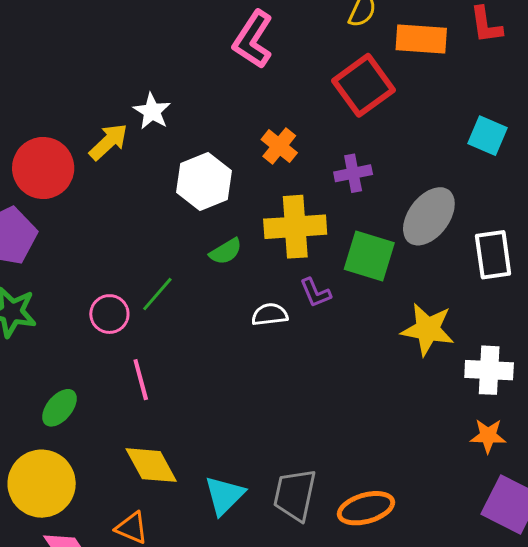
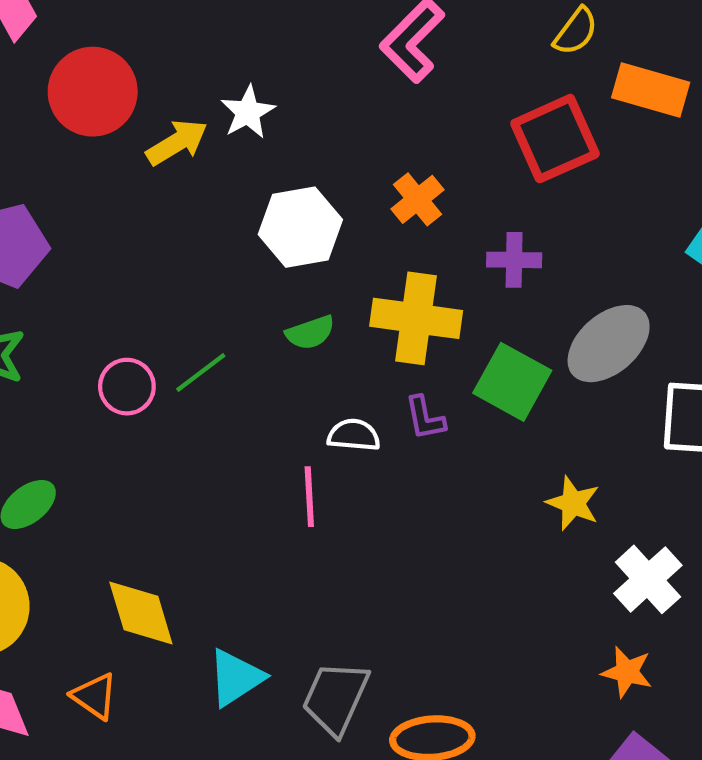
red circle: (43, 168) -> (93, 92), moved
yellow star: (428, 329) -> (573, 503), size x0.7
white cross: (489, 370) -> (648, 579), turned 33
pink line: (141, 380) -> (309, 497), moved

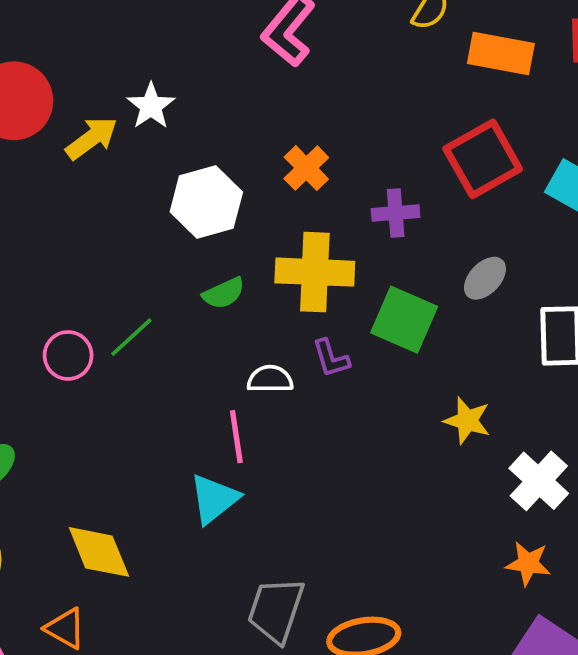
red square: (555, 139) -> (483, 159), moved
gray ellipse: (609, 344) -> (485, 278), size x0.6
cyan triangle: (236, 678) -> (214, 499), moved

